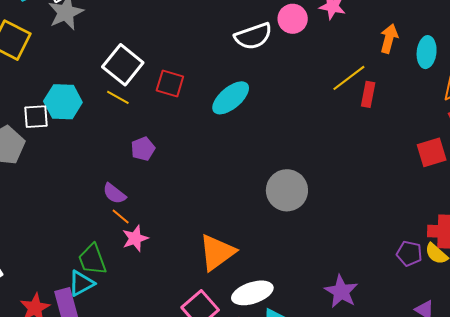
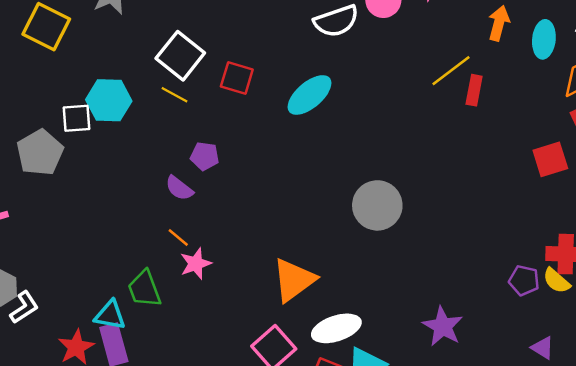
purple pentagon: (143, 149) -> (205, 156), turned 30
purple semicircle: (114, 194) -> (179, 188), moved
cyan triangle: (81, 283) -> (110, 315), moved, turned 40

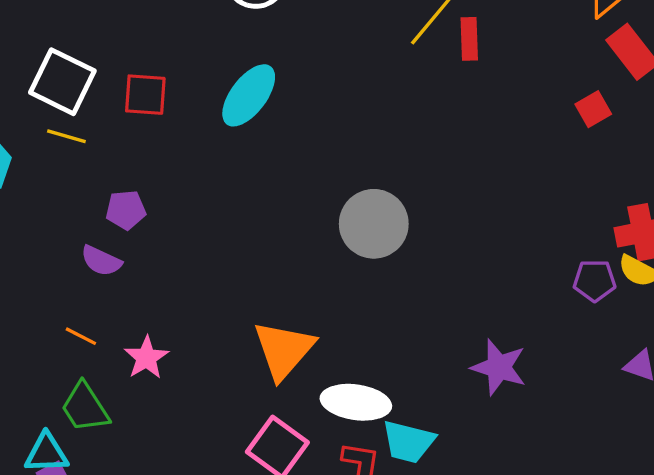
red square: (550, 159) -> (593, 109), size x0.7
orange line: (178, 237) -> (81, 336), moved
white ellipse: (336, 328) -> (356, 402), turned 39

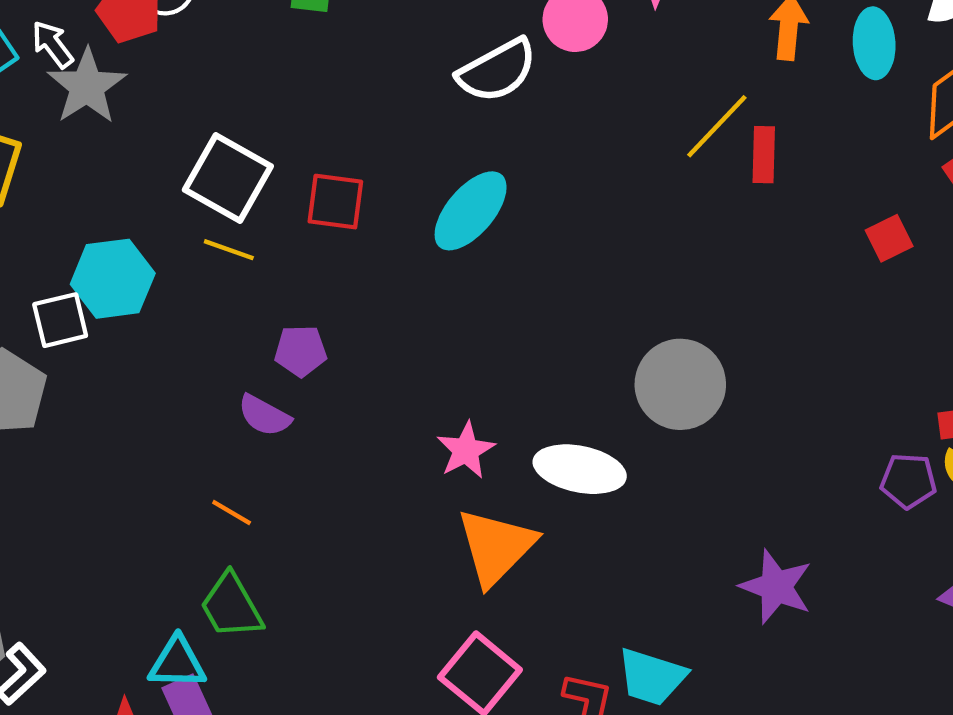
red square: (593, 109) -> (889, 238), moved
gray circle: (374, 224) -> (680, 384), moved
pink star: (146, 358) -> (466, 450), moved
white ellipse: (356, 402) -> (580, 469), moved

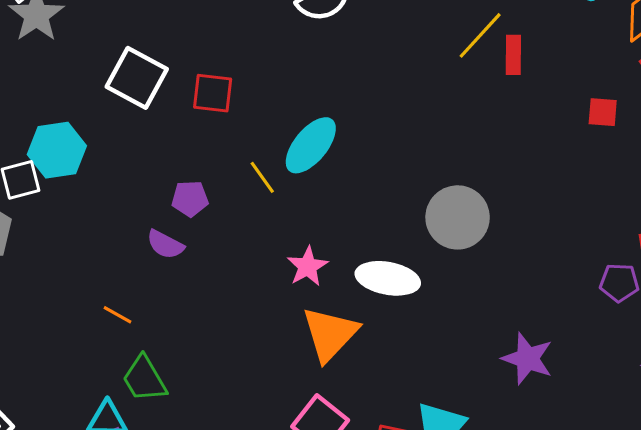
cyan ellipse: (471, 211) -> (311, 145), moved
red square: (889, 238) -> (603, 112), turned 32
yellow line: (229, 250) -> (262, 177), moved, turned 36
orange line: (232, 513) -> (118, 315), moved

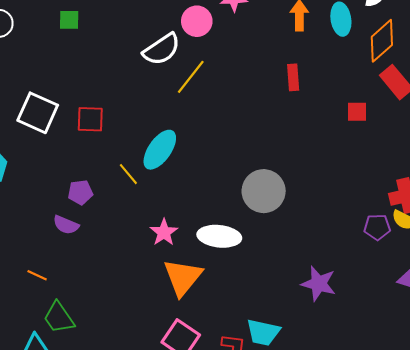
yellow line: (480, 35) -> (191, 77), moved

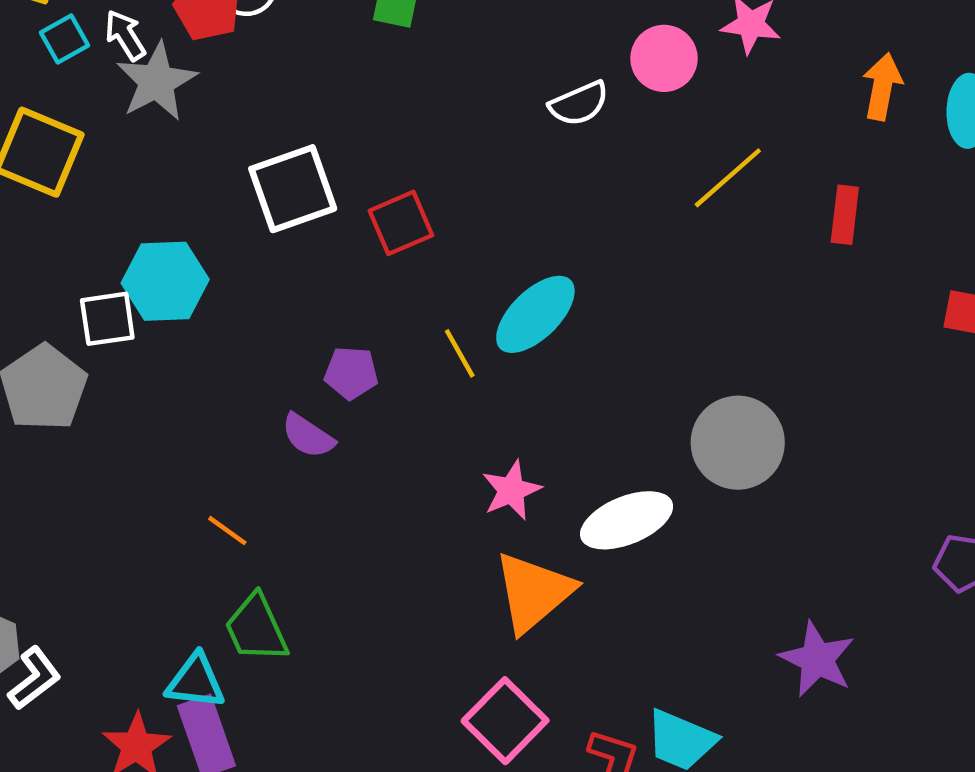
white semicircle: (162, 49) -> (579, 104), size x0.7
yellow line: (191, 77) -> (728, 178), moved
white square: (38, 113) -> (293, 189), turned 36
red square: (90, 119) -> (401, 223), turned -36
white ellipse: (219, 236) -> (627, 520), turned -39

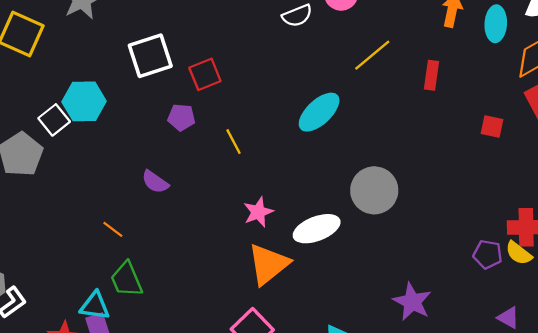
cyan ellipse: (535, 314) -> (319, 112), moved
white square: (107, 319) -> (54, 120), turned -32
purple pentagon: (351, 373) -> (181, 117), moved

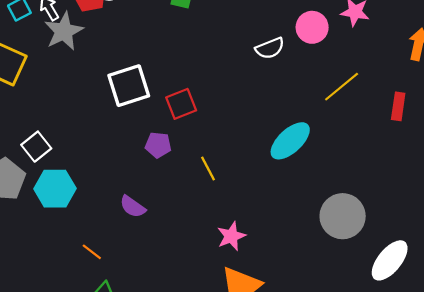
cyan hexagon: (84, 101) -> (55, 189), moved
white ellipse: (317, 229) -> (390, 260), moved, turned -30

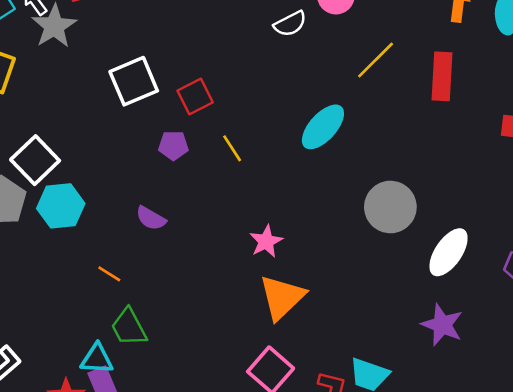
red rectangle: (398, 106) -> (442, 76), size x1.5
white square: (36, 147) -> (35, 160), size x1.4
yellow line: (208, 169) -> (232, 148), moved

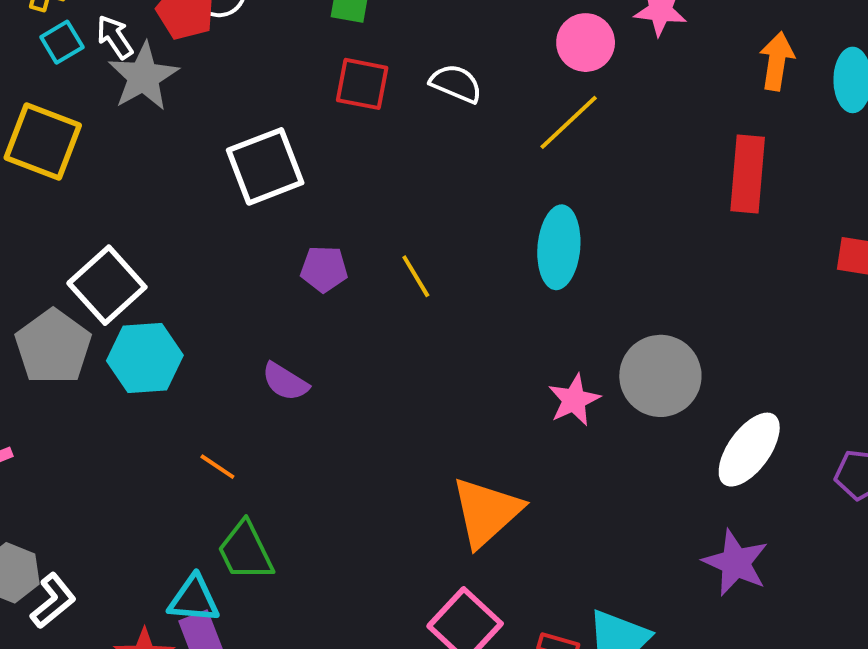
white semicircle: (290, 24) -> (456, 83), moved, turned -132
yellow line: (376, 60) -> (569, 122), moved
red square: (195, 96) -> (362, 84), moved, turned 36
cyan ellipse: (323, 127) -> (559, 247), turned -39
pink star: (266, 241) -> (574, 400), moved

